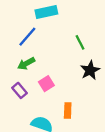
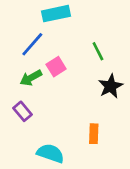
pink square: (46, 84) -> (56, 67), moved
orange rectangle: (68, 111) -> (94, 134), moved

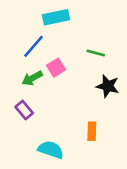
green line: (98, 51) -> (96, 53), turned -48
black star: (111, 86) -> (108, 86), turned -30

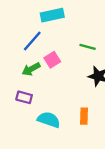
purple rectangle: (24, 110) -> (24, 97), turned -35
cyan semicircle: (51, 150) -> (49, 120), moved

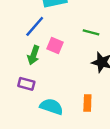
pink square: (52, 60) -> (55, 46), turned -35
green arrow: (31, 69) -> (34, 55), turned -42

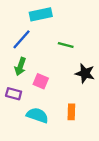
green line: (91, 32) -> (66, 45), moved
pink square: (55, 46) -> (41, 81), moved

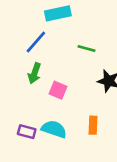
purple rectangle: (14, 94) -> (27, 132), moved

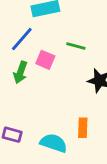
pink square: (58, 90) -> (45, 60), moved
cyan semicircle: (54, 129) -> (54, 143), moved

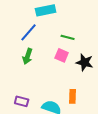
pink square: (45, 60) -> (62, 55), moved

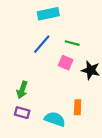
blue line: (29, 32) -> (42, 44), moved
green arrow: (28, 56) -> (22, 90), moved

